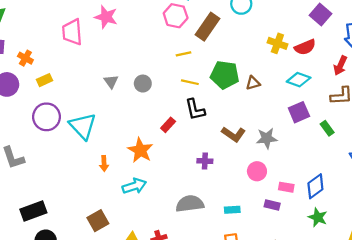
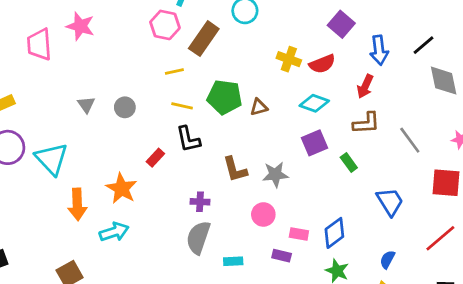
brown L-shape: (234, 134) -> (235, 169), turned 40
orange arrow: (104, 163) -> (77, 204), size x1.6
gray semicircle: (190, 204) -> (198, 238), moved, turned -64

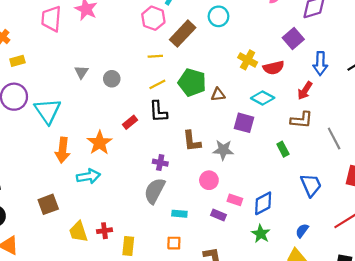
yellow line: (182, 106) -> (157, 84), turned -49
purple square: (315, 143) -> (244, 123), moved, turned 30

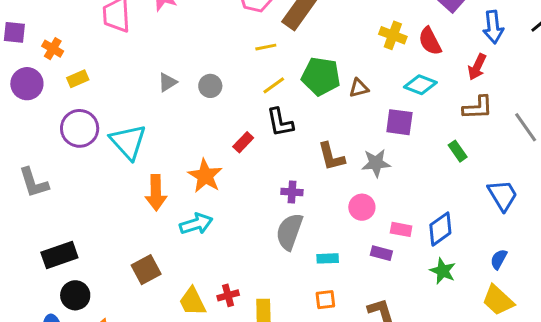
red semicircle: (274, 68) -> (430, 41), turned 84
gray triangle: (81, 72) -> (167, 82), turned 32

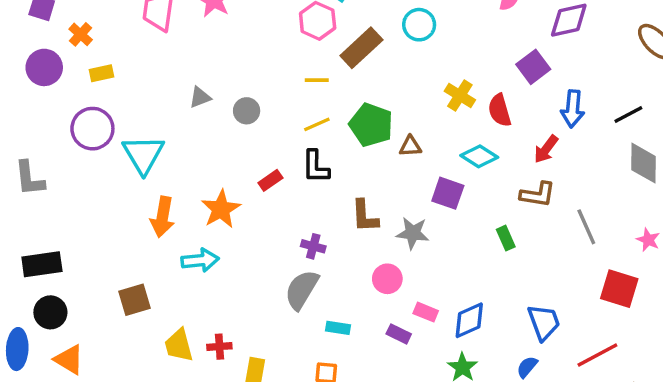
blue trapezoid: (503, 195) -> (544, 322), moved

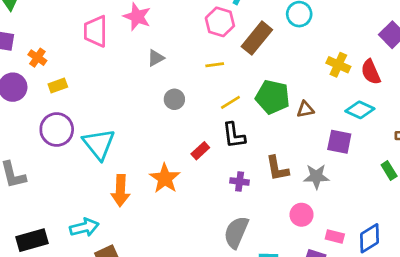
yellow line: (317, 80) -> (215, 65), moved
gray triangle: (200, 97) -> (156, 58), moved
purple cross: (313, 246) -> (240, 181), moved
cyan arrow: (200, 260) -> (84, 227), moved

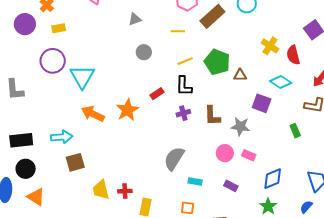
purple cross: (240, 181) -> (183, 113), moved, turned -32
orange arrow: (120, 191) -> (93, 114), turned 105
pink rectangle: (335, 236) -> (249, 155), moved

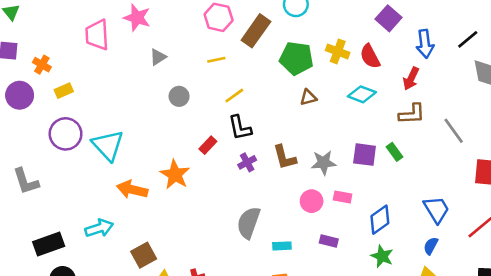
green pentagon: (217, 62) -> (296, 58), moved
purple square: (262, 103) -> (365, 155), moved
brown square: (75, 162) -> (144, 255), moved

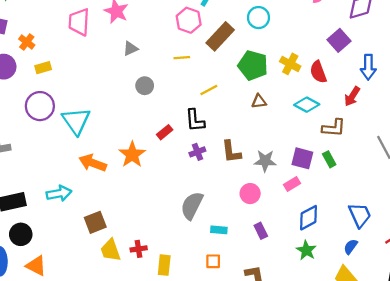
yellow line: (234, 96) -> (209, 90), moved
brown L-shape: (412, 114) -> (334, 128), moved
pink rectangle: (343, 197) -> (292, 184), moved, turned -49
purple rectangle: (329, 241) -> (261, 231), turned 42

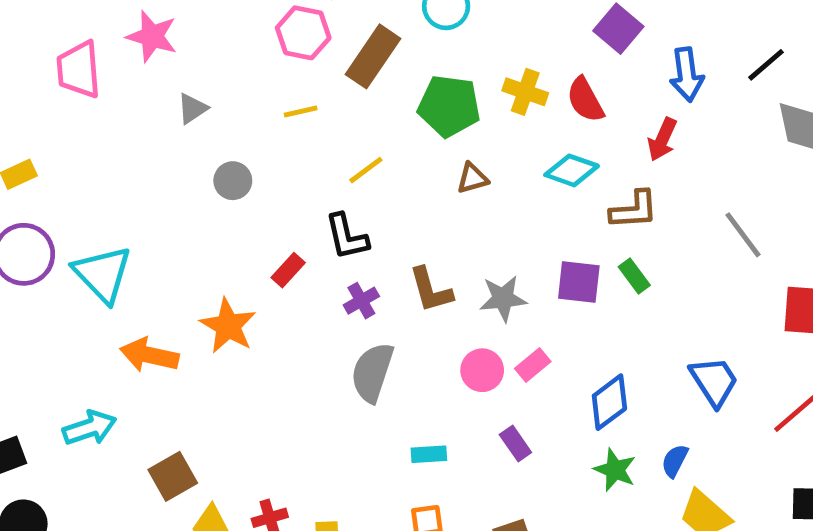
pink rectangle: (292, 184) -> (533, 365), moved
gray semicircle: (192, 205) -> (372, 372), moved
blue semicircle: (351, 247) -> (675, 461), moved

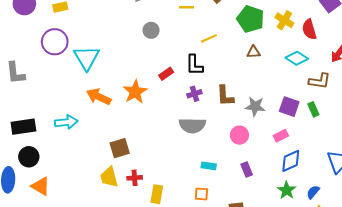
pink rectangle: (533, 365) -> (281, 136), moved
gray semicircle: (372, 372) -> (192, 125), turned -120
brown square: (173, 476) -> (120, 148), moved

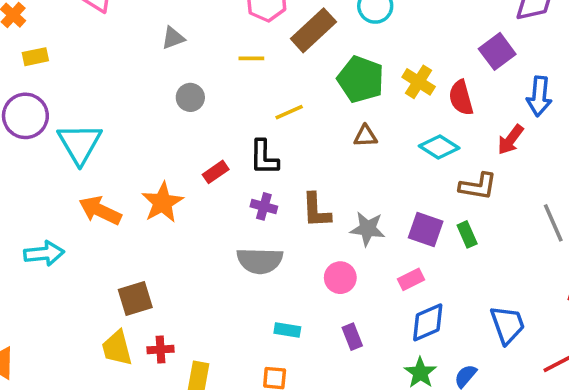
purple cross: (194, 94) -> (264, 206), turned 32

